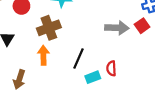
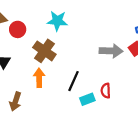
brown cross: (49, 28) -> (44, 51), turned -35

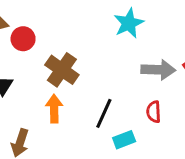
cyan star: (57, 21) -> (129, 23), moved, turned -30
red semicircle: (106, 91) -> (154, 112), moved

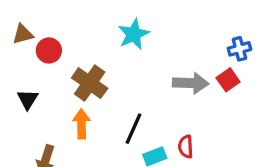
cyan star: (129, 23) -> (134, 34), moved
red semicircle: (154, 112) -> (186, 147), moved

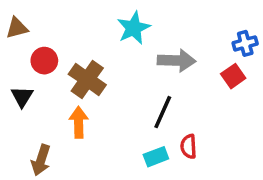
red circle: (49, 50) -> (44, 61), moved
gray arrow: (191, 83) -> (177, 61), moved
black line: (134, 129) -> (163, 112), moved

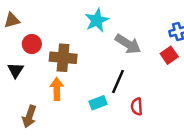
gray arrow: (177, 61) -> (128, 44), turned 30
brown cross: (87, 79) -> (63, 58), turned -30
cyan rectangle: (156, 157) -> (98, 103), moved

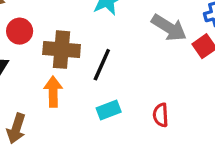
gray arrow: (128, 44) -> (169, 28), moved
black line: (118, 81) -> (102, 65), moved

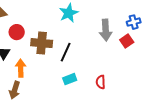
gray arrow: (169, 28) -> (106, 30), turned 55
orange arrow: (53, 92) -> (21, 68), moved

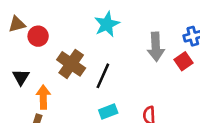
red circle: (17, 32) -> (38, 36), moved
brown cross: (42, 43) -> (71, 64), turned 30

